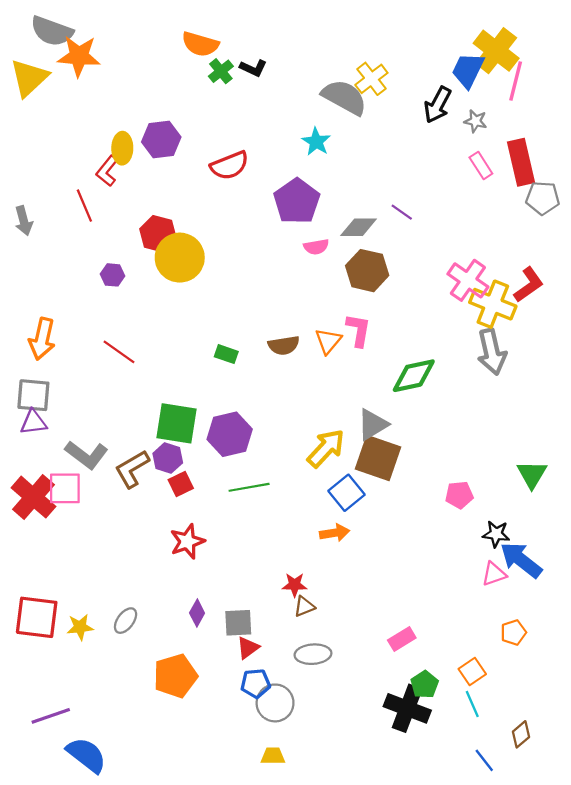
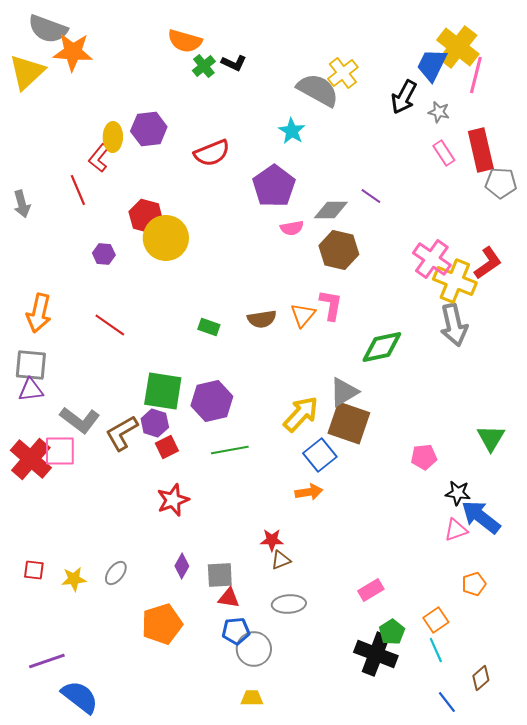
red square: (37, 617) -> (34, 570), size x0.5
red triangle: (248, 648) -> (229, 598), turned 45

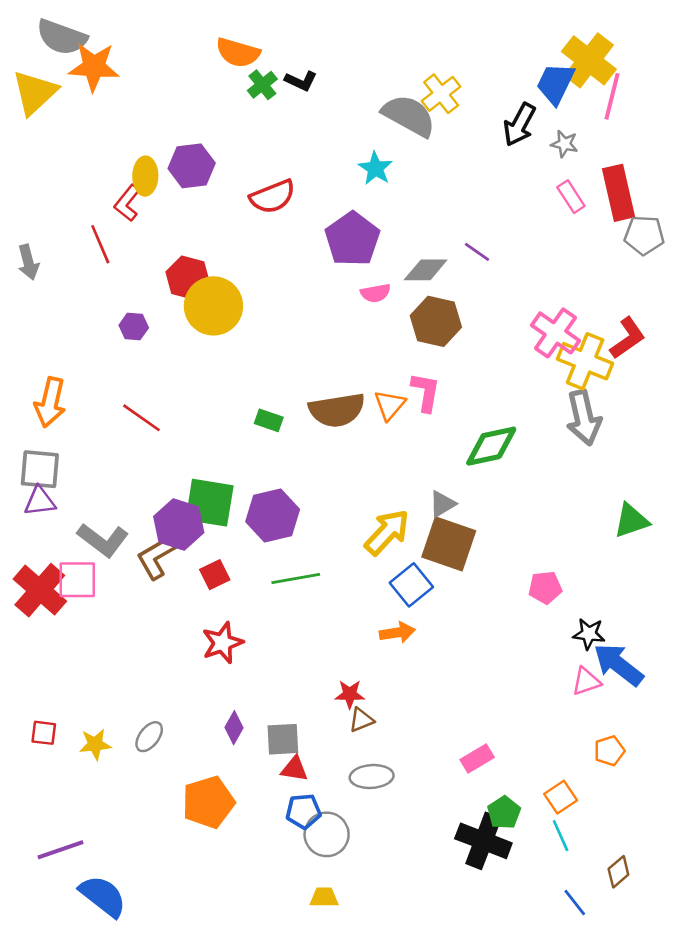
brown semicircle: (262, 319) -> (337, 410), size x1.5
gray triangle: (344, 392) -> (442, 504), size x0.7
purple hexagon: (155, 423) -> (179, 525), moved, size x1.4
green triangle: (491, 438) -> (631, 521), moved, turned 40

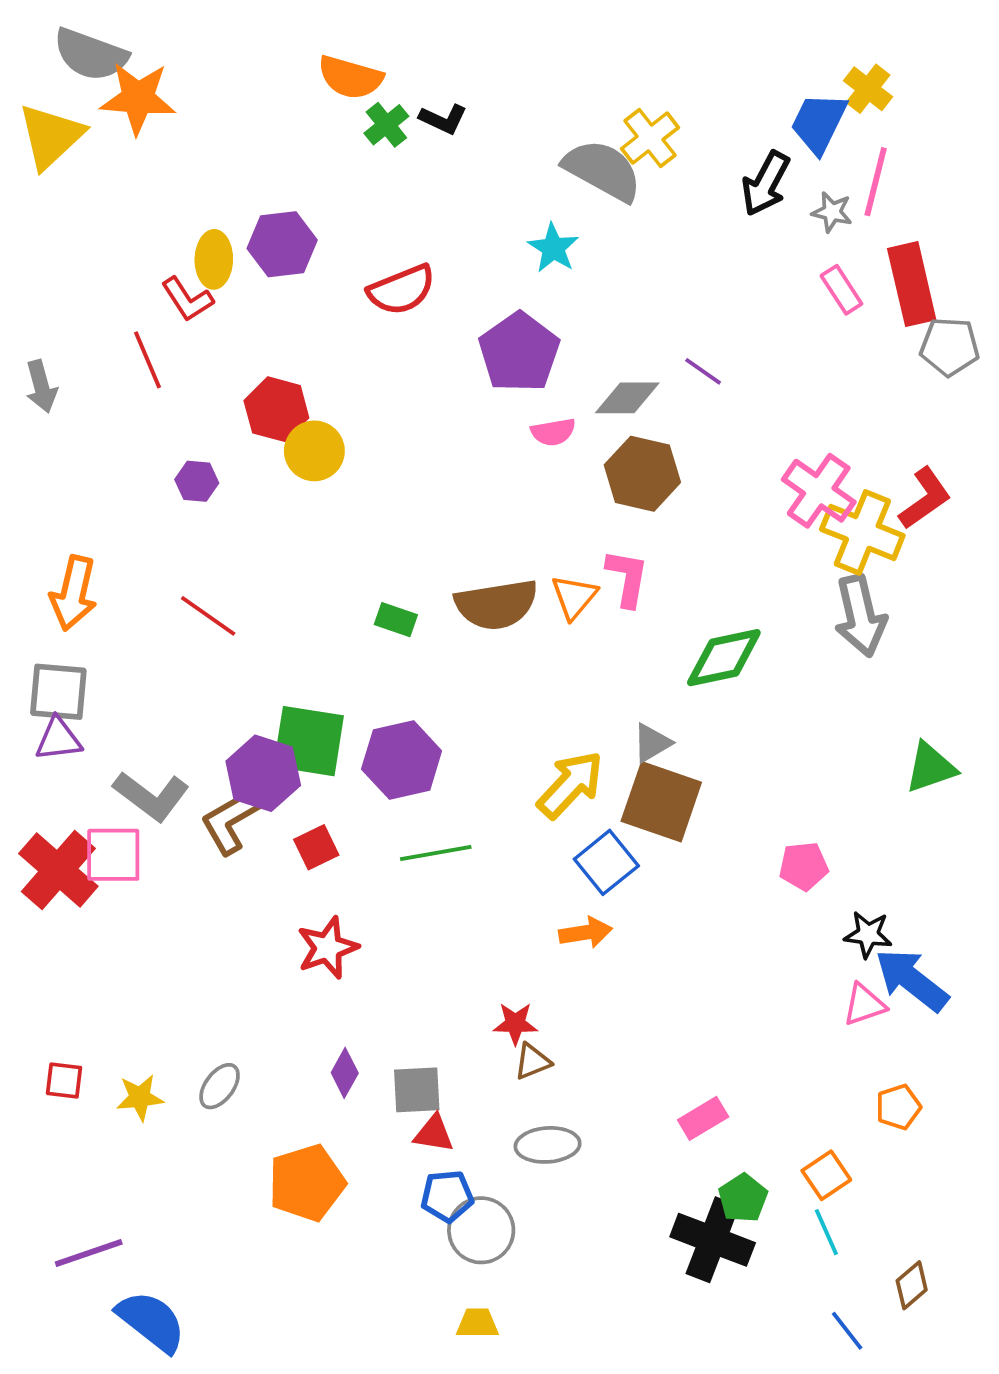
yellow cross: (589, 60) -> (868, 89), size x0.6
pink line: (612, 96) -> (876, 182), moved
red L-shape: (127, 203) -> (187, 299), turned -72
yellow circle: (213, 306) -> (314, 451), size x0.7

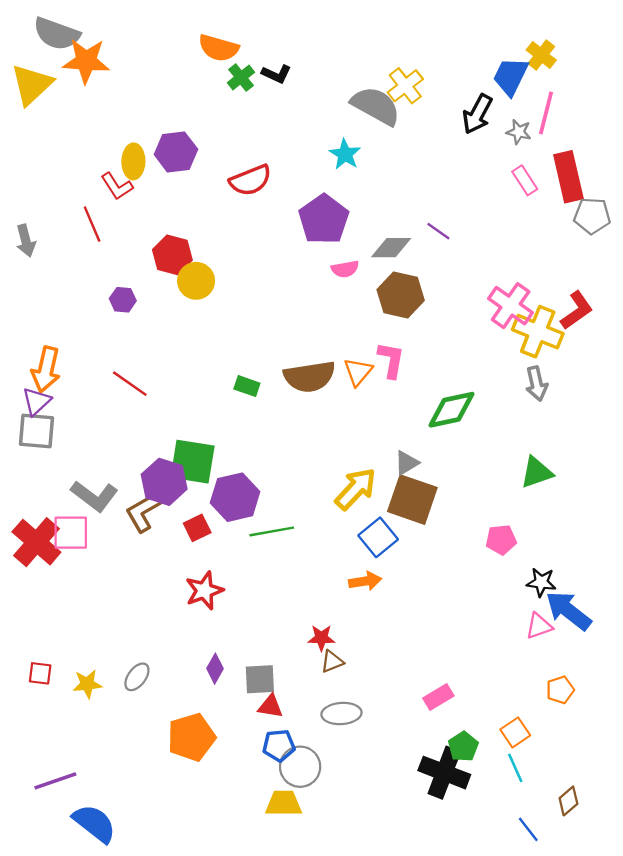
gray arrow: (860, 616) -> (537, 384), size x0.7
purple triangle: (58, 739) -> (36, 401), moved, turned -36
purple hexagon: (402, 760) -> (235, 497), moved
green triangle: (931, 768) -> (537, 472), moved
yellow trapezoid: (477, 1323) -> (284, 803), moved, size x1.4

